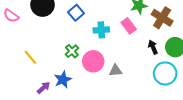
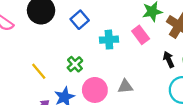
yellow line: (30, 57) -> (39, 71), moved
pink circle: (93, 61) -> (95, 90), moved

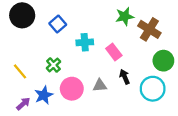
pink rectangle: (141, 35) -> (114, 52), moved
black arrow: (169, 60) -> (125, 77), moved

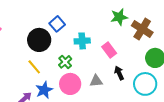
black circle: (22, 15) -> (39, 40), moved
green cross: (53, 65) -> (65, 62), moved
yellow line: (20, 71) -> (34, 67), moved

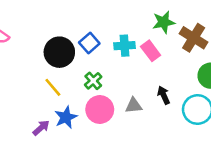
blue square: (57, 24) -> (89, 43), moved
cyan cross: (82, 41) -> (125, 46), moved
pink rectangle: (109, 50) -> (151, 51), moved

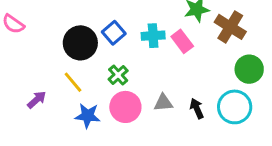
black arrow: (164, 95) -> (197, 108), moved
blue star: (66, 117) -> (88, 116), turned 30
purple arrow: (41, 128) -> (37, 100), moved

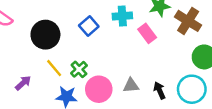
cyan cross: (153, 36) -> (122, 16), moved
black circle: (80, 43) -> (45, 35), moved
green cross: (118, 75) -> (79, 69), moved

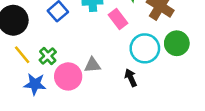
gray triangle: (131, 85) -> (92, 65), moved
cyan circle: (192, 89) -> (145, 48), moved

